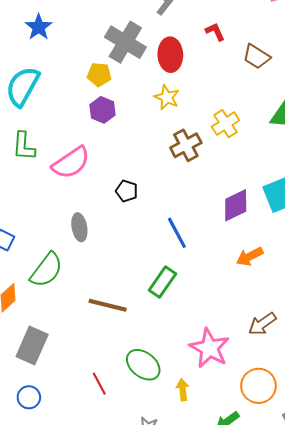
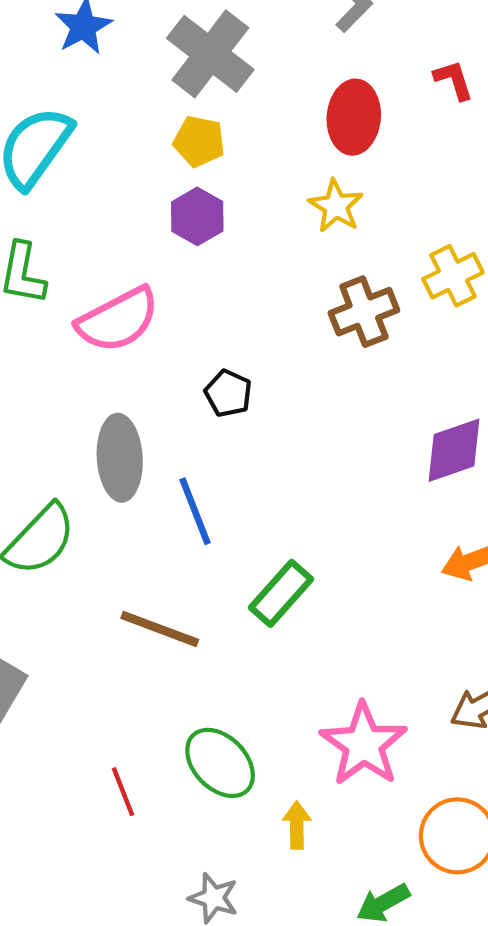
gray cross: (125, 42) -> (210, 54), moved
gray ellipse: (79, 227) -> (120, 458), size x1.4
blue line: (177, 233) -> (195, 511), moved

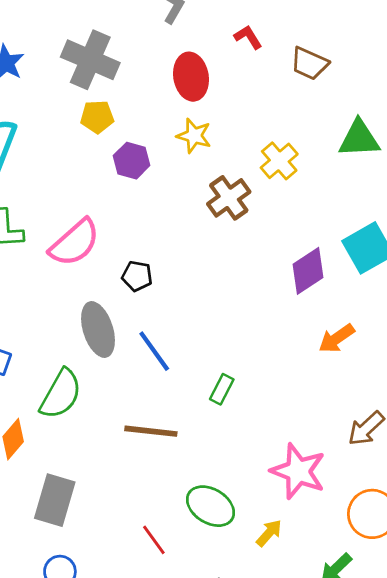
purple hexagon: (197, 216) -> (132, 161), moved
black pentagon: (228, 393) -> (137, 276), moved
green rectangle: (281, 593) -> (222, 389), size x0.7
yellow arrow: (297, 825) -> (269, 533), turned 56

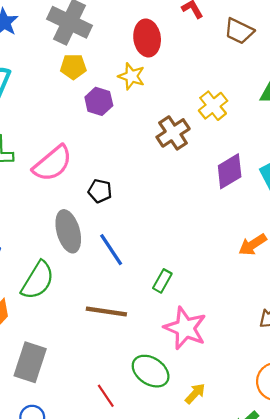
yellow star: (194, 136) -> (131, 76), moved
purple diamond: (308, 271) -> (230, 171), moved
pink star: (298, 471) -> (185, 328), moved

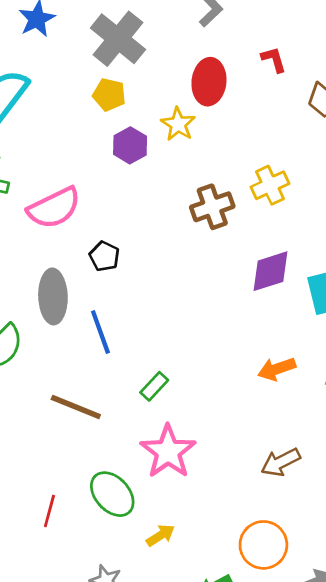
red line: (106, 396) -> (49, 511), turned 35

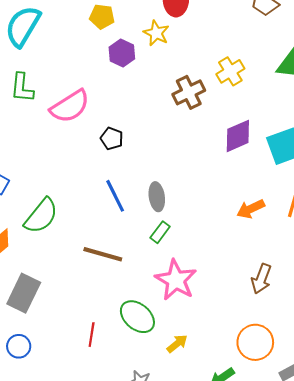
gray ellipse: (53, 296) -> (157, 197), moved, size x0.7
brown arrow: (281, 462) -> (261, 279), turned -36

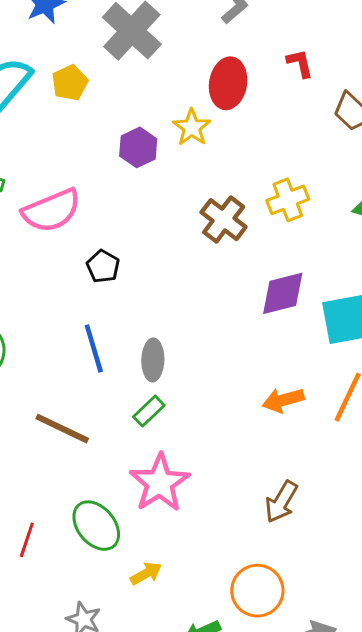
yellow pentagon: (102, 17) -> (70, 83), moved, turned 30
brown cross: (189, 92) -> (224, 220), turned -36

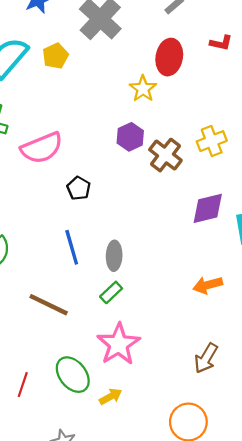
red L-shape: (300, 63) -> (221, 43), turned 115
purple hexagon: (138, 147) -> (130, 137), moved
yellow arrow: (146, 574) -> (111, 396), moved

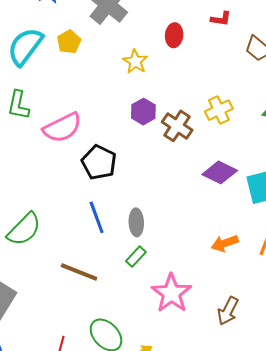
red ellipse: (169, 57) -> (174, 35), size x0.7
yellow star: (143, 89) -> (135, 61), moved
black pentagon: (79, 188) -> (99, 162), size x1.6
purple diamond: (208, 208) -> (220, 172), turned 44
pink star: (119, 344) -> (171, 293), moved

